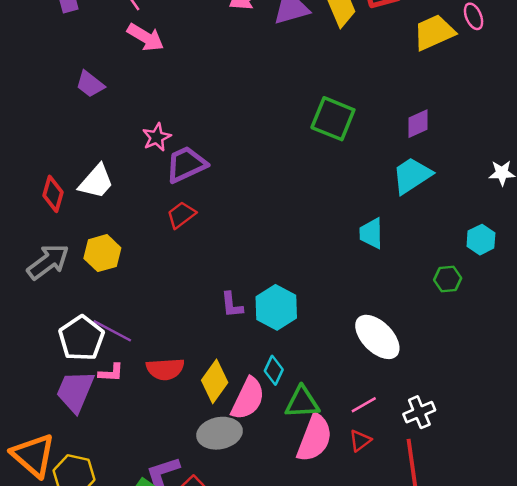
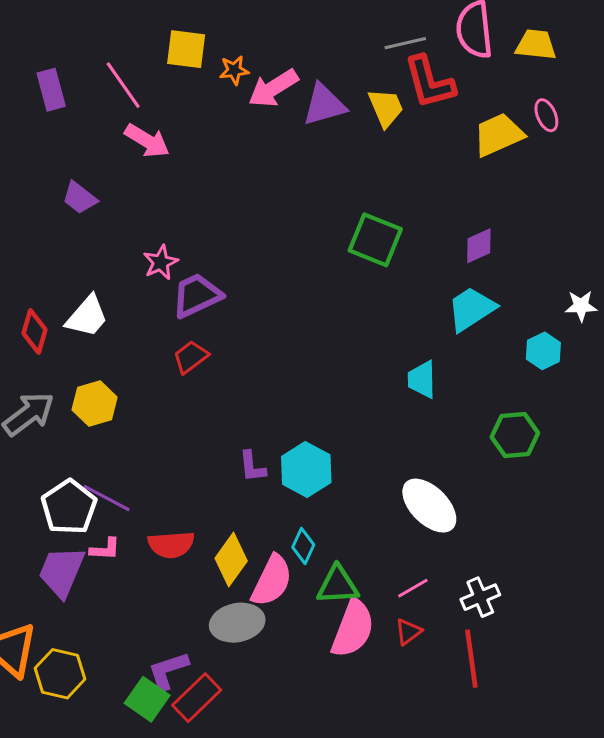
cyan hexagon: (481, 240) -> (543, 351), moved
green hexagon: (448, 279) -> (515, 435), size x1.4

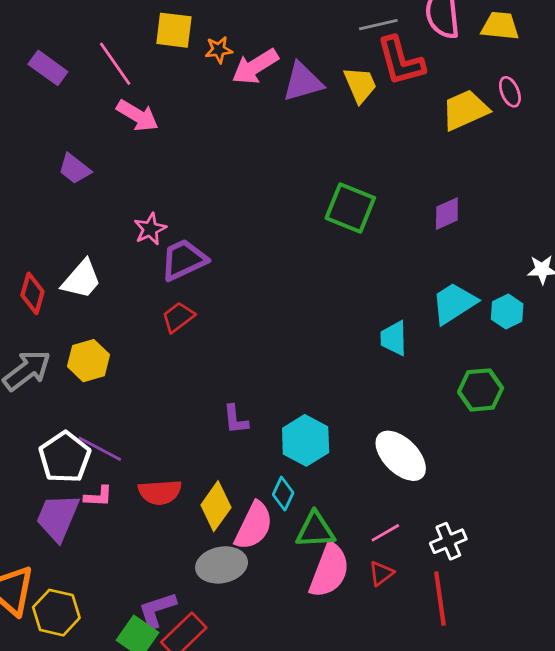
purple rectangle: (51, 90) -> (48, 68), turned -39
cyan trapezoid: (471, 309) -> (454, 303), moved
cyan hexagon: (306, 470) -> (306, 440), moved

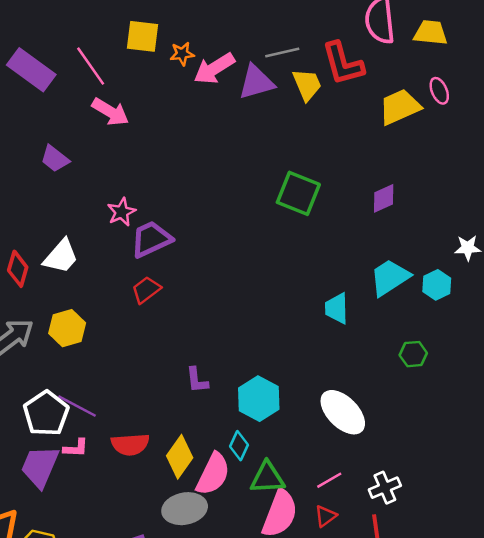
gray line: (378, 25) -> (282, 52), moved
purple rectangle: (48, 68) -> (31, 70), size x1.4
green hexagon: (481, 390) -> (413, 354), size x0.7

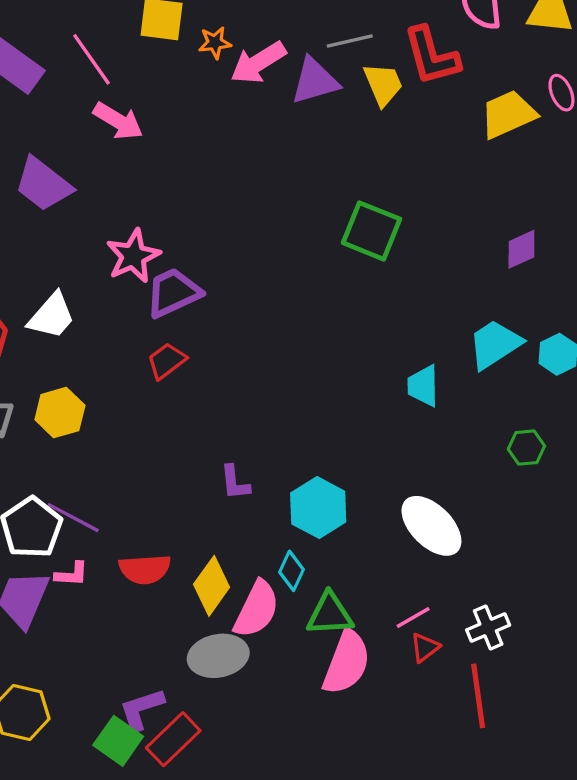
purple trapezoid: (55, 159) -> (43, 184), size x1.5
purple diamond: (384, 198) -> (521, 249), moved
pink star: (122, 212) -> (133, 256), size x1.4
red triangle: (326, 516) -> (425, 648), moved

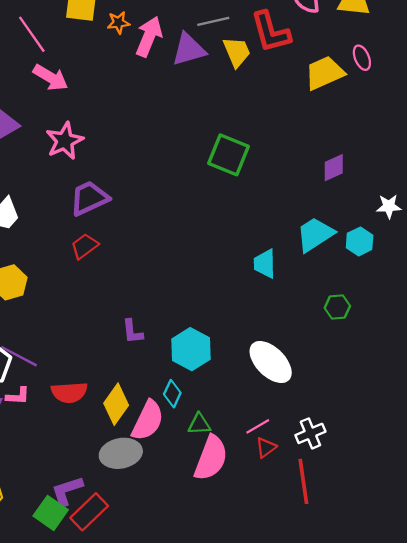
pink arrow: (258, 63) -> (149, 37), turned 144
pink star: (133, 256) -> (65, 141), moved
green triangle: (330, 614) -> (199, 424), size x0.7

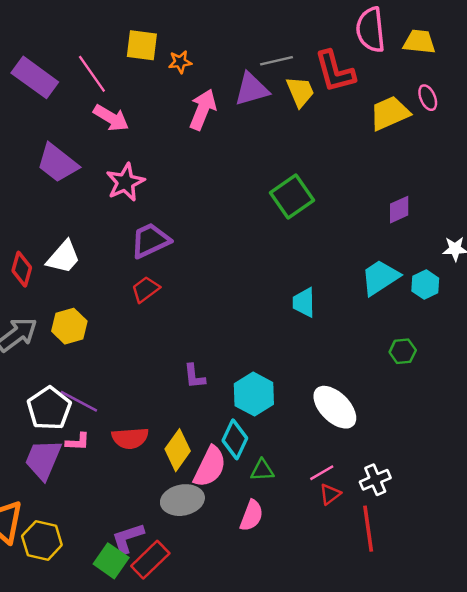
pink arrow: (149, 37) -> (203, 110), moved
green square: (228, 155) -> (292, 196), turned 33
cyan trapezoid: (265, 264) -> (304, 302), moved
cyan diamond: (172, 394) -> (235, 439), size x1.4
pink semicircle: (211, 458) -> (252, 516), moved, size x0.7

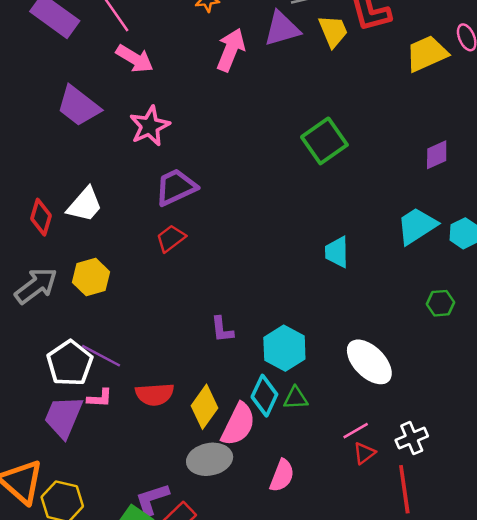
green triangle: (262, 470) -> (296, 398), moved

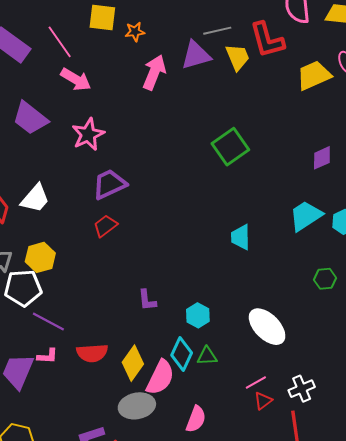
cyan hexagon: (284, 348) -> (198, 315), size x0.7
white pentagon: (70, 363) -> (23, 288), moved, turned 30

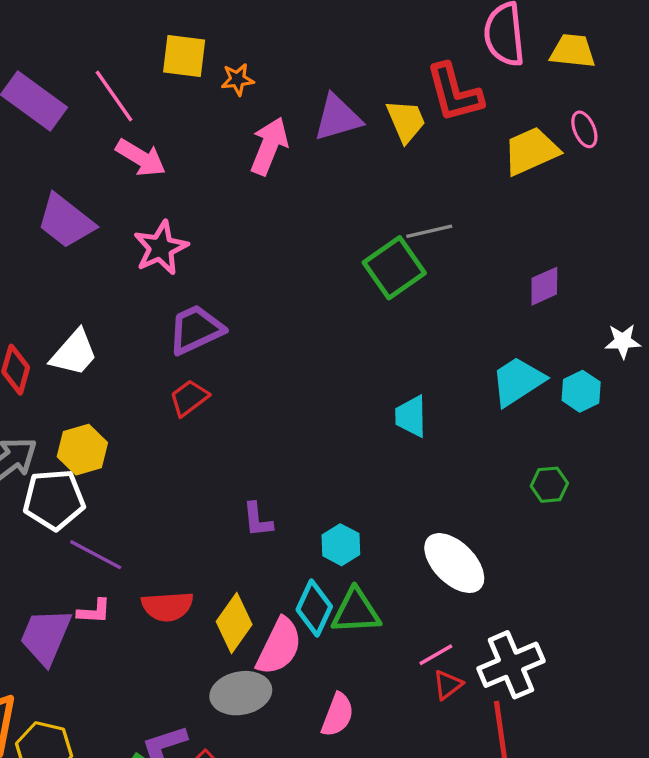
gray line: (217, 31) -> (429, 231), moved
green triangle: (207, 356) -> (356, 611), size x1.5
white cross: (302, 389) -> (511, 665), size x1.5

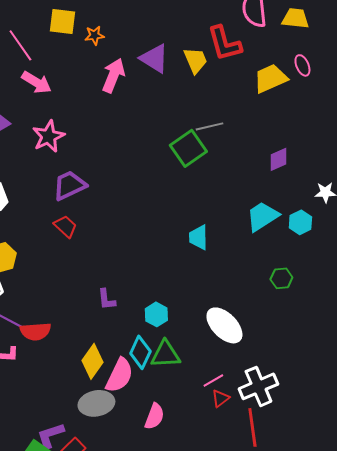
purple triangle: (338, 118) -> (154, 58), turned 48
red trapezoid: (189, 398) -> (65, 226), turned 80
red semicircle: (167, 606) -> (35, 331), moved

